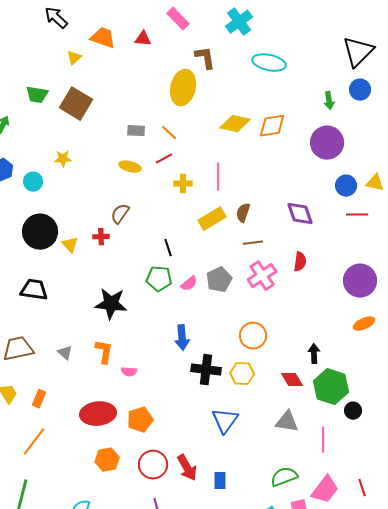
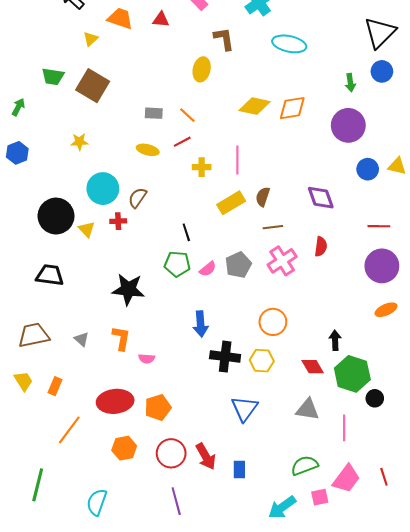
yellow ellipse: (183, 88) -> (202, 69), size x0.7
cyan circle: (33, 182) -> (103, 189), moved, size x1.6
red line: (357, 215) -> (379, 226), moved
orange line: (34, 442) -> (69, 430), moved

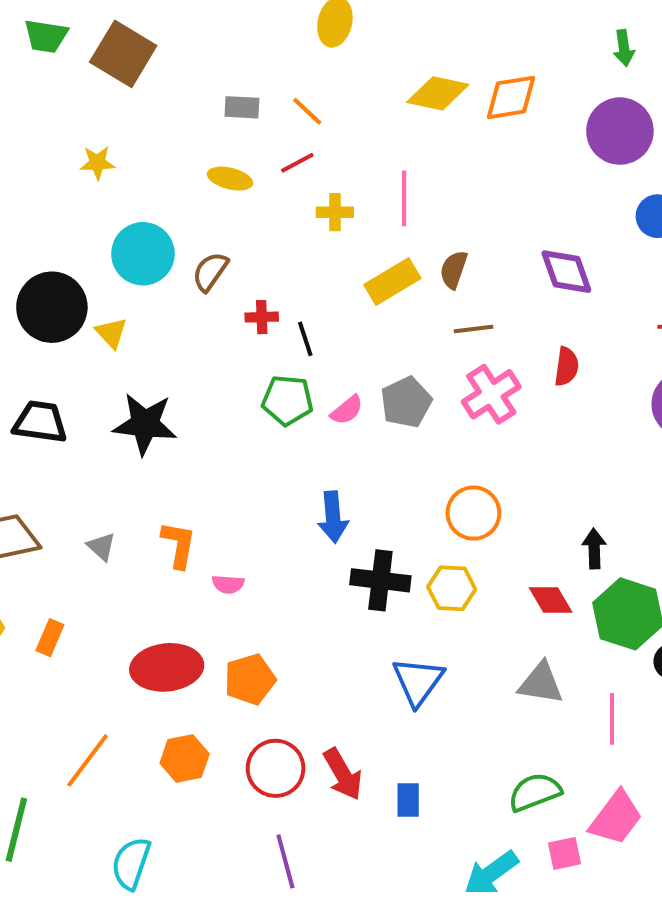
red cross: (118, 221) -> (262, 317), moved
black star: (128, 289) -> (145, 424), moved
orange line: (69, 430) -> (88, 760), moved

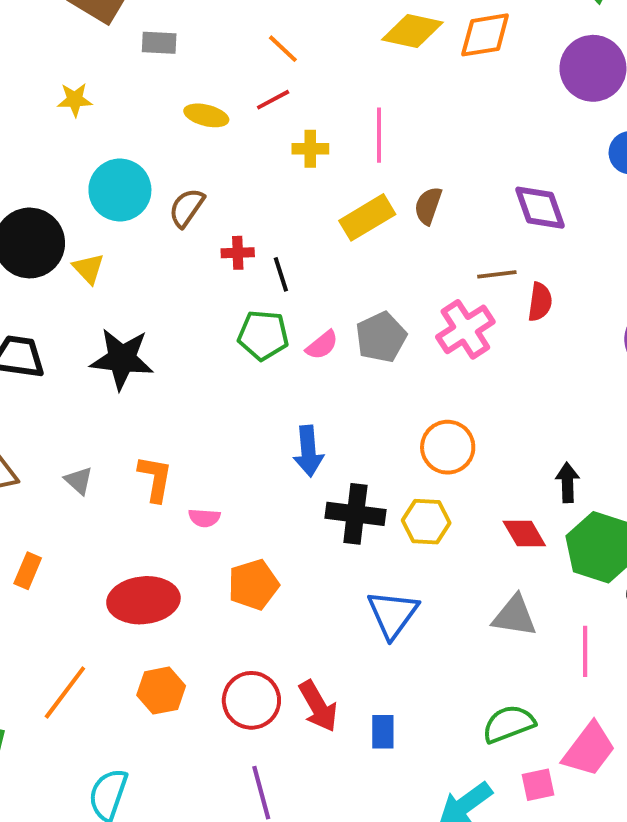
gray rectangle: (242, 107) -> (159, 43), moved
brown line: (473, 329) -> (497, 274), moved
orange pentagon: (250, 679) -> (253, 585), moved

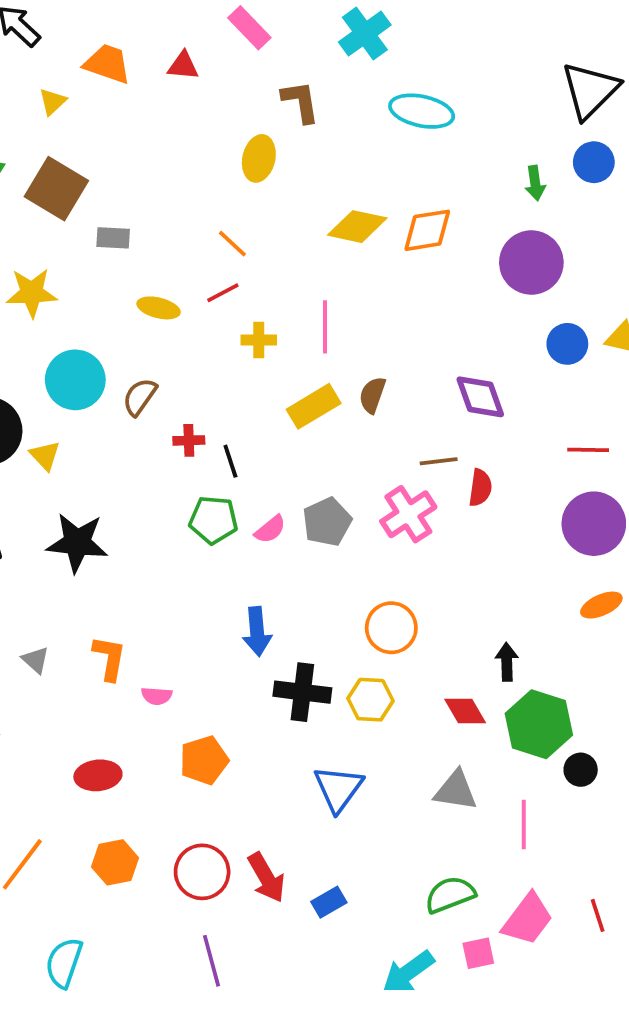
yellow star: (75, 100) -> (32, 293), size x1.5
red ellipse: (143, 600) -> (98, 775), size x0.7
blue rectangle: (383, 732) -> (329, 902), turned 60

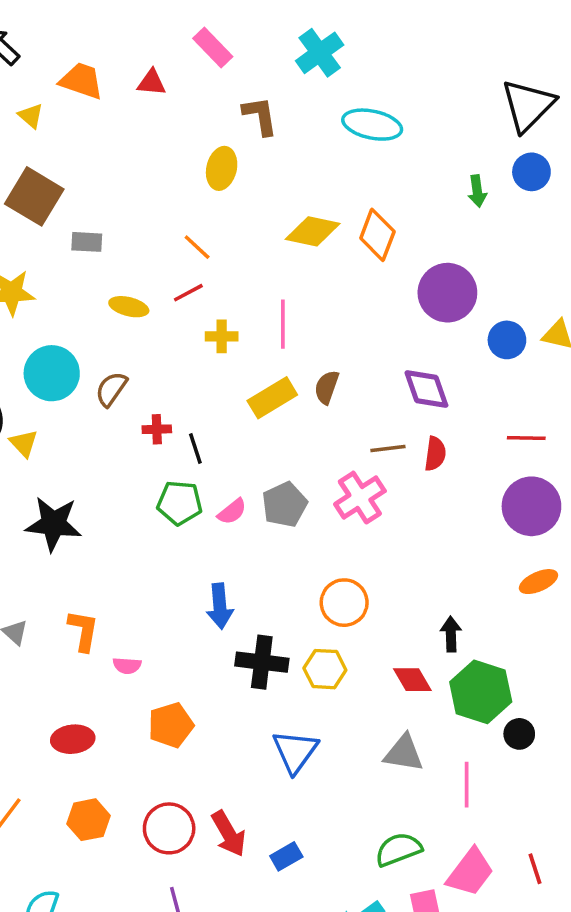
yellow triangle: (53, 102) -> (31, 116), turned -36
orange diamond: (427, 230) -> (377, 235), turned -60
purple circle: (531, 263) -> (447, 293), moved
red semicircle: (480, 488) -> (435, 454), moved

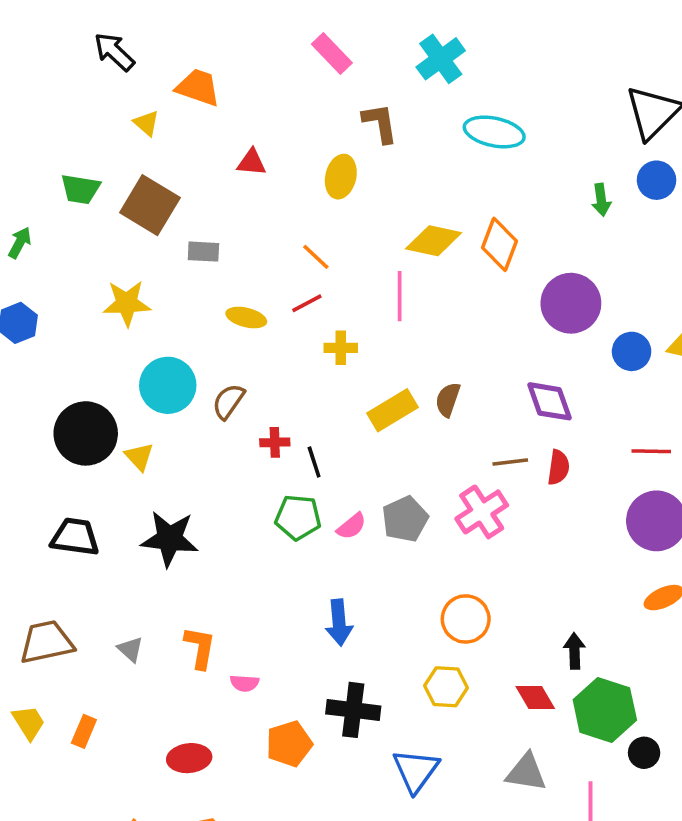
red triangle: (152, 83) -> (252, 162), moved
pink line: (283, 324) -> (400, 296), moved
black cross: (262, 662) -> (353, 710), moved

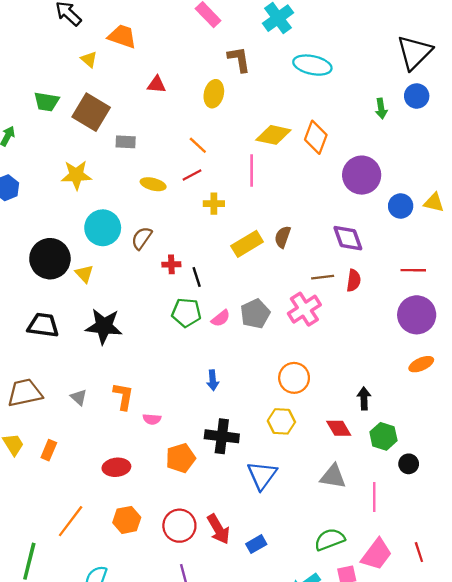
blue arrow: (339, 623) -> (213, 380), size x0.7
green hexagon: (605, 710) -> (383, 436), size x0.7

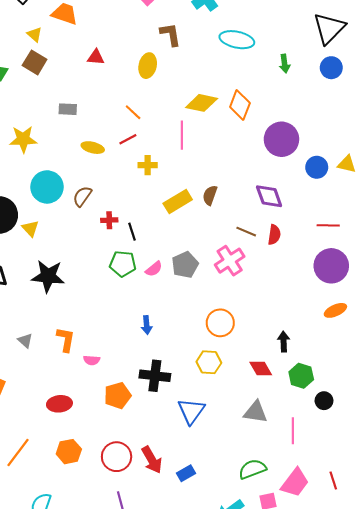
green arrow: (381, 109) -> (285, 64), moved
brown square: (91, 112) -> (35, 62), moved, size x0.7
brown line: (323, 277) -> (246, 232), turned 30

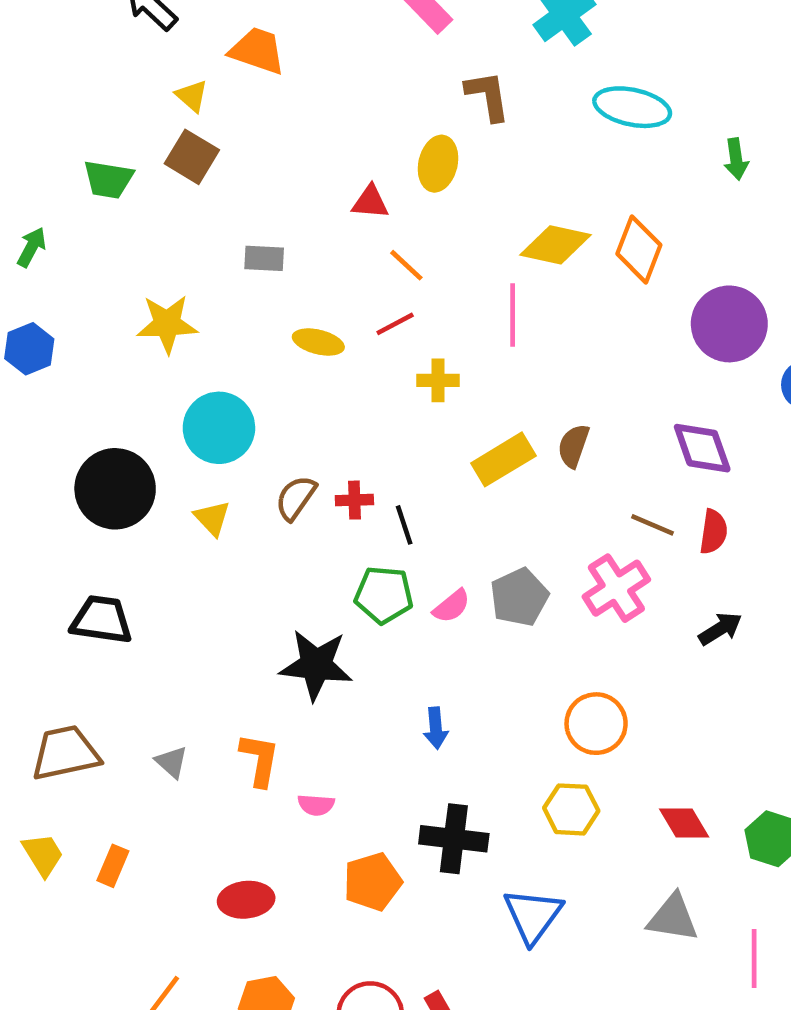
red triangle: (96, 57) -> (370, 202), moved
brown semicircle: (82, 196) -> (296, 498), moved
yellow triangle: (30, 228) -> (212, 518), moved
black star: (48, 276) -> (316, 665), moved
black arrow: (284, 342) -> (720, 629), moved, turned 60

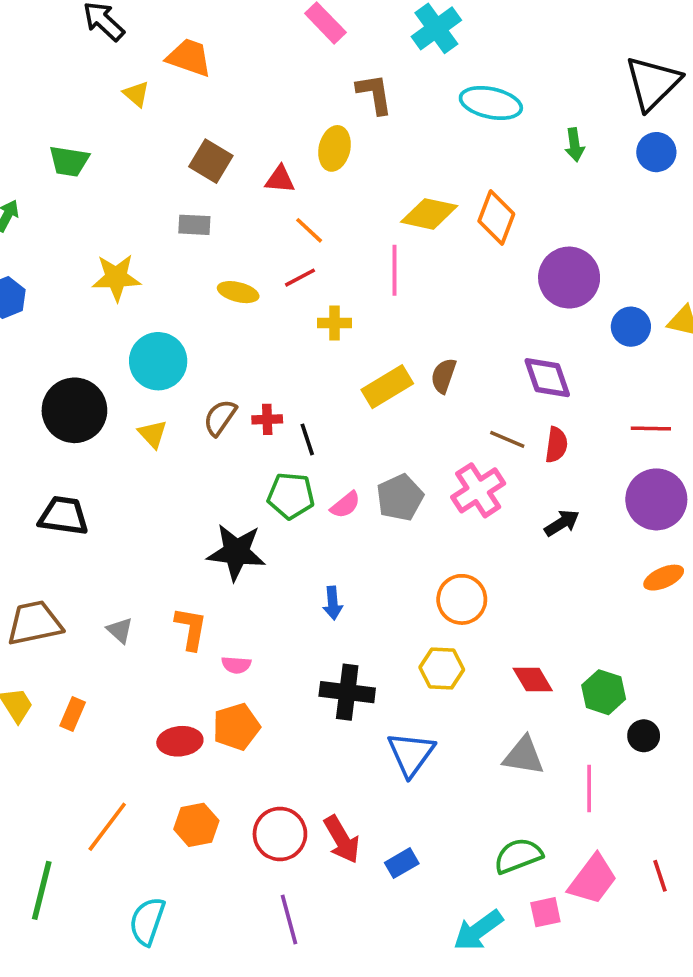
brown square: (192, 157) -> (211, 161), moved
orange pentagon: (373, 882) -> (236, 727), moved

